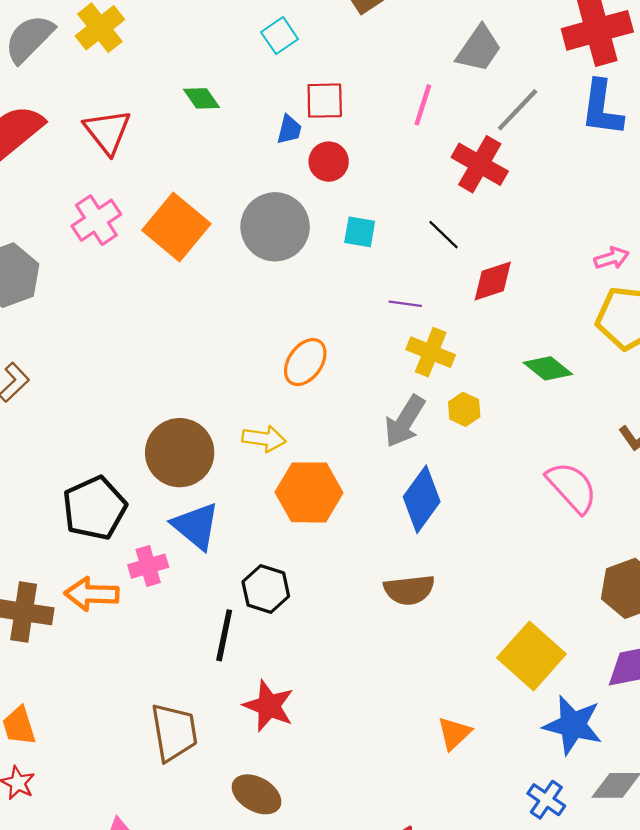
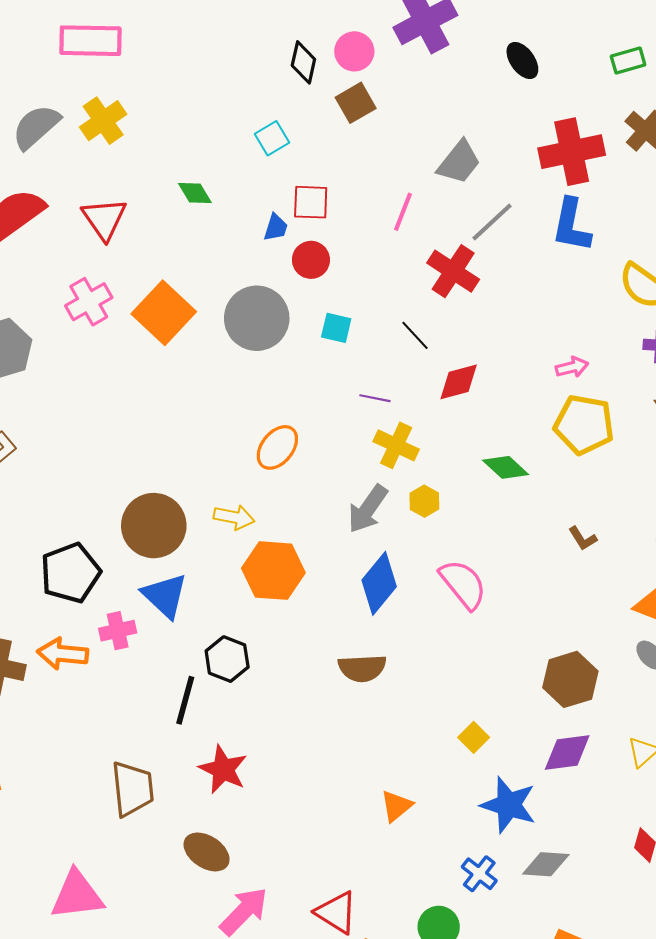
pink semicircle: (572, 487) -> (463, 584), moved
yellow square: (531, 656) -> (474, 737), size x0.5

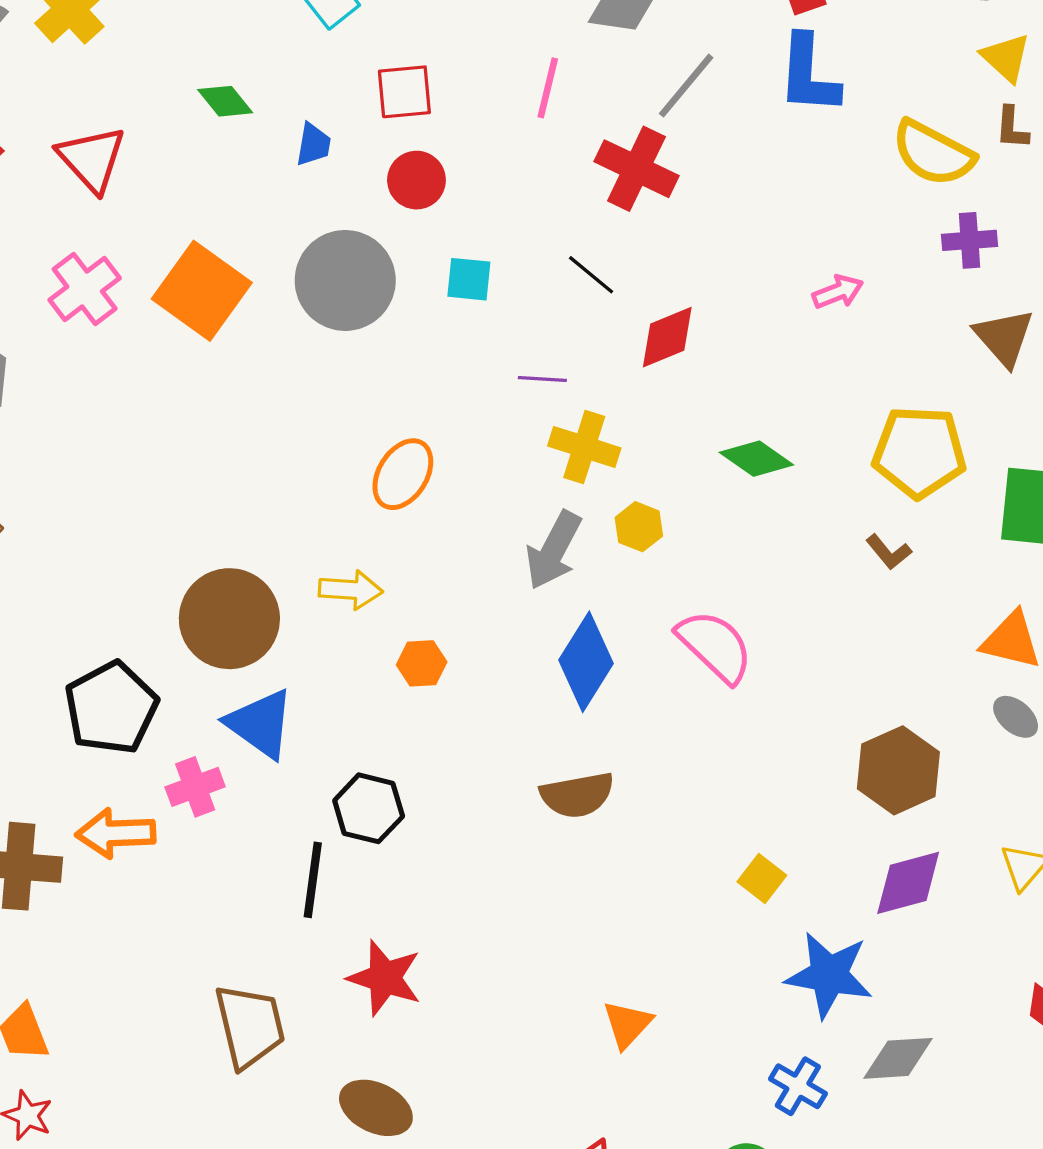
blue trapezoid: (276, 227) -> (313, 144), moved
yellow pentagon: (584, 425) -> (919, 452), moved
orange hexagon: (273, 571) -> (422, 663), size x0.5
orange triangle: (396, 806) -> (627, 1024), moved

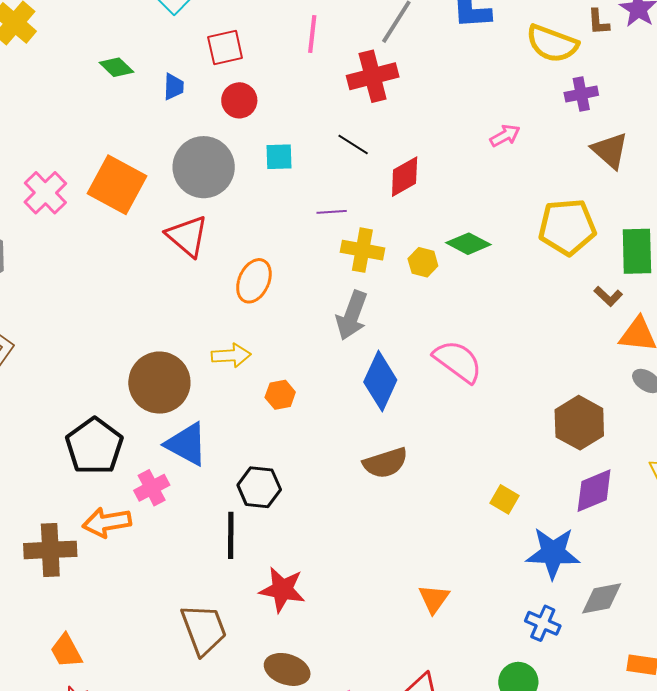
red triangle: (92, 159) -> (187, 236), moved
red cross: (636, 169) -> (373, 76), turned -33
yellow hexagon: (639, 527) -> (423, 262), moved
brown L-shape: (889, 552) -> (608, 296), moved

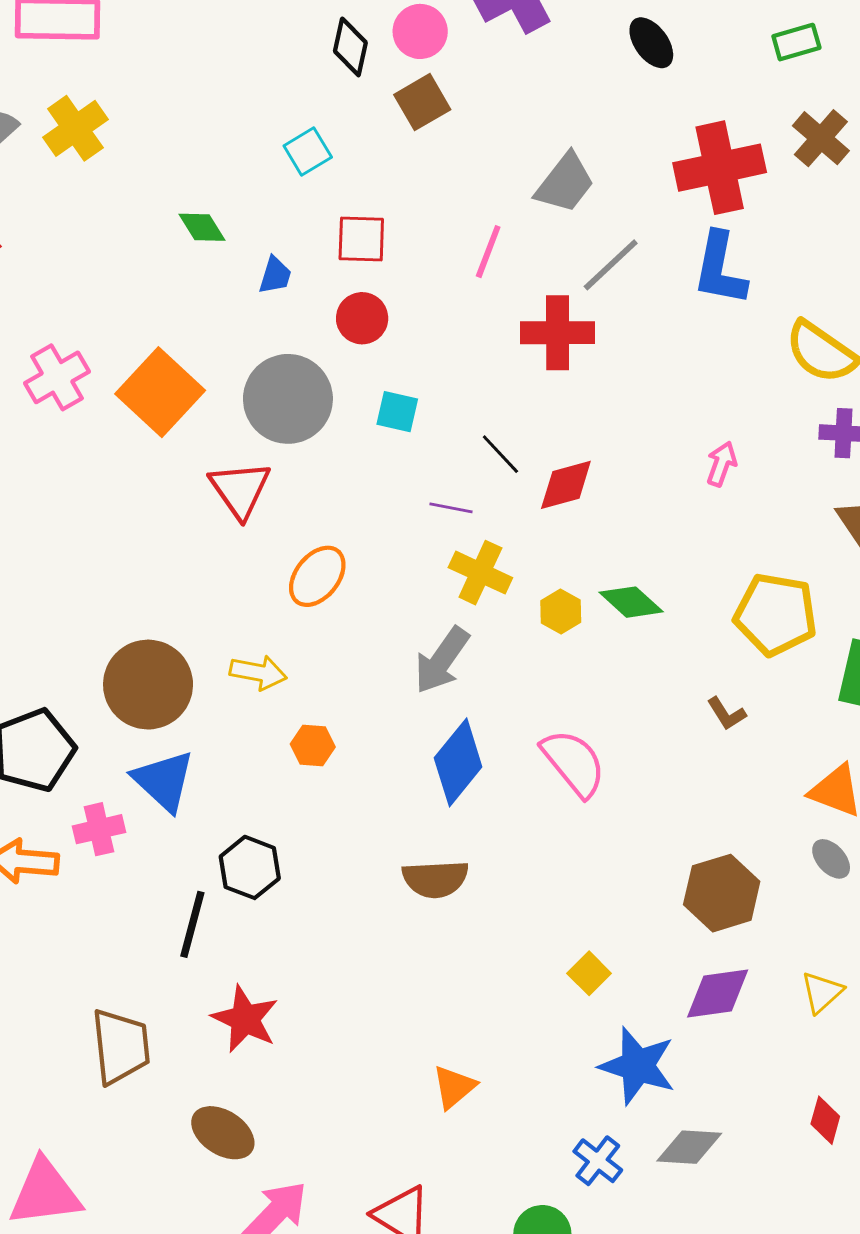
pink arrow: (505, 136) -> (722, 464), turned -56
black line: (353, 144) -> (500, 454), moved
brown L-shape: (608, 296) -> (726, 714), moved

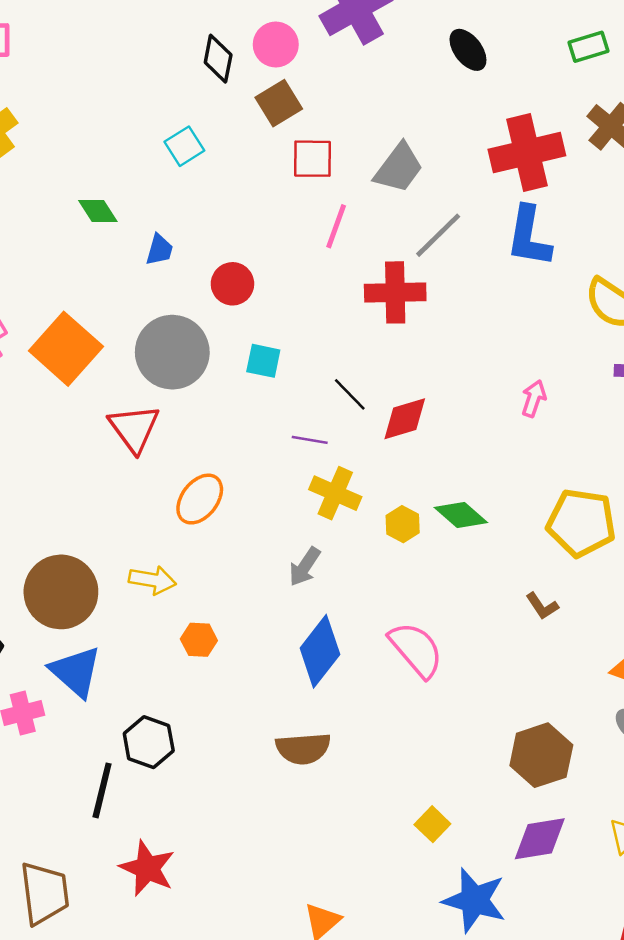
red square: (361, 239) -> (312, 159), moved
gray arrow: (442, 660) -> (305, 567), size x0.7

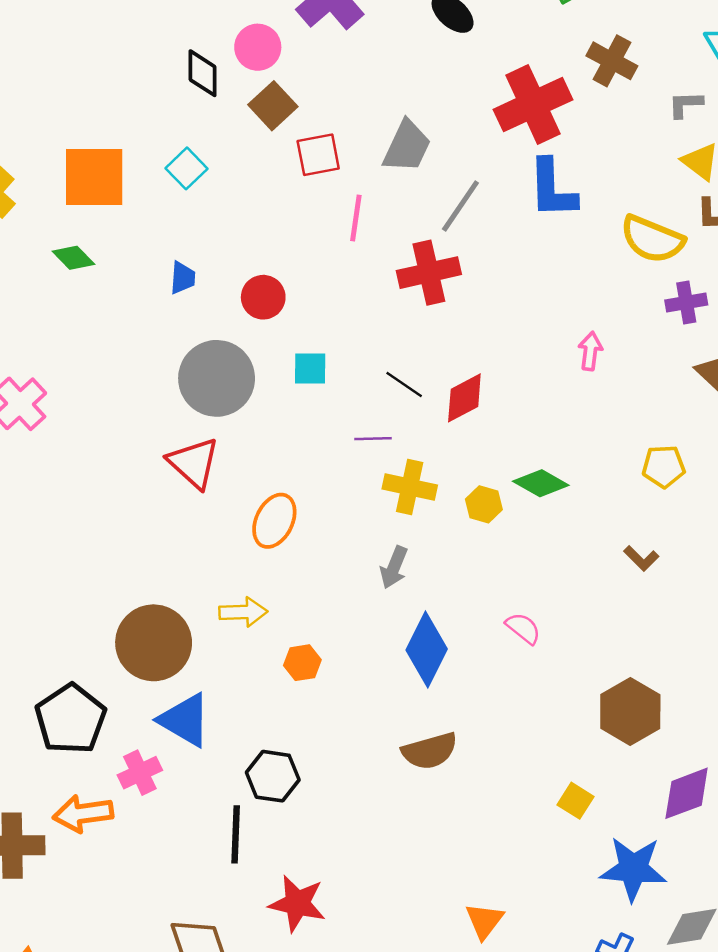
green diamond: (98, 211) -> (73, 258), moved
orange square: (66, 349) -> (94, 177), moved, turned -30
yellow pentagon: (581, 523) -> (664, 466), size x0.6
pink semicircle: (416, 650) -> (523, 628), size x0.6
brown hexagon: (541, 755) -> (630, 712), moved

